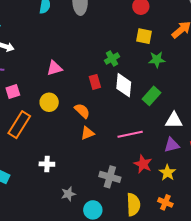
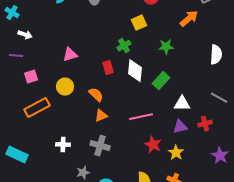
yellow square: (144, 36) -> (139, 23), moved, turned -35
orange rectangle: (19, 125) -> (37, 108), turned 30
gray cross: (110, 177) -> (100, 146), moved

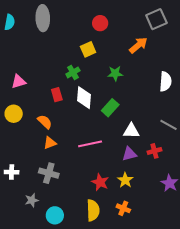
red star: (153, 145) -> (100, 182), moved

